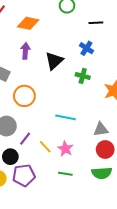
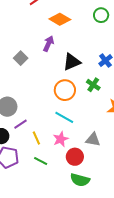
orange circle: (24, 96) -> (65, 90), moved
pink star: (65, 149) -> (61, 139), moved
red circle: (105, 149) -> (75, 157), moved
green line: (65, 174) -> (41, 161), moved

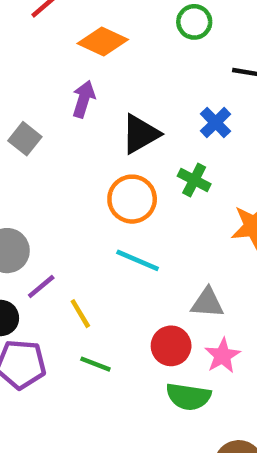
pink star: (61, 139) -> (222, 356), moved

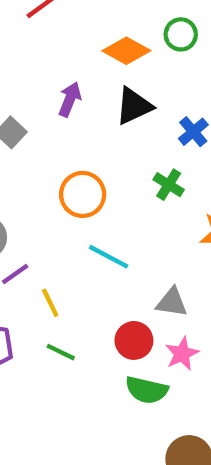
orange diamond: (103, 41) -> (126, 51), moved
black triangle: (140, 134) -> (134, 106), moved
orange circle: (132, 199) -> (83, 194), moved

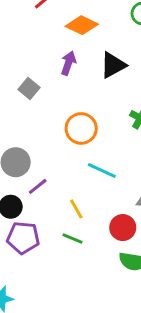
orange diamond: (126, 51) -> (82, 25), moved
yellow line: (50, 303) -> (76, 209), moved

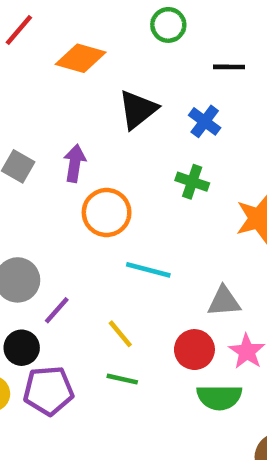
purple arrow: (68, 63) -> (75, 163), moved

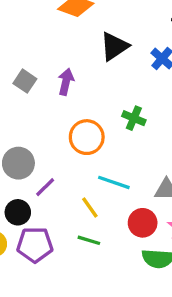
green cross: (192, 182) -> (134, 118), moved
orange circle: (107, 212) -> (87, 137), moved
cyan line: (148, 270) -> (114, 182), moved

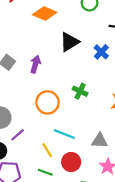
red circle: (143, 223) -> (71, 162), moved

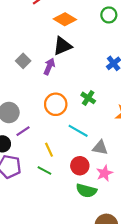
black triangle: (69, 42) -> (62, 46), moved
cyan line: (64, 134) -> (78, 131), moved
red circle: (71, 162) -> (80, 166), moved

